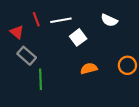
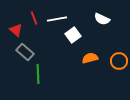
orange semicircle: (89, 69) -> (90, 58), moved

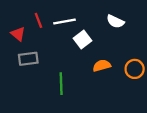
gray rectangle: (25, 52) -> (28, 59), turned -48
green line: (38, 74) -> (61, 84), moved

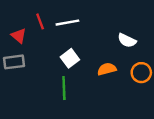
white semicircle: (115, 21) -> (127, 40), moved
white square: (83, 40) -> (70, 58), moved
gray rectangle: (28, 59) -> (14, 62), moved

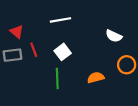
red line: (40, 21) -> (34, 50), moved
orange semicircle: (107, 69) -> (96, 78), moved

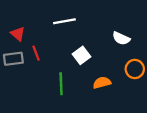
white square: (63, 52) -> (81, 55), moved

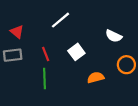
white line: (64, 21) -> (60, 20), turned -30
red line: (36, 53) -> (46, 54), moved
green line: (61, 84) -> (45, 79), moved

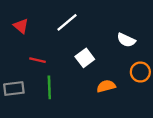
red triangle: (17, 32) -> (21, 26), moved
red line: (46, 54) -> (37, 60), moved, turned -56
gray rectangle: (13, 55) -> (14, 89), moved

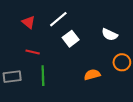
red triangle: (21, 26) -> (29, 22), moved
white square: (85, 58) -> (71, 39), moved

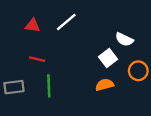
red triangle: (29, 22) -> (33, 25), turned -32
white square: (71, 39) -> (108, 58), moved

